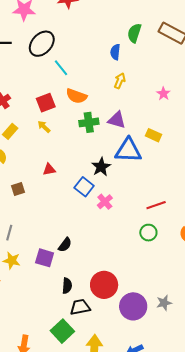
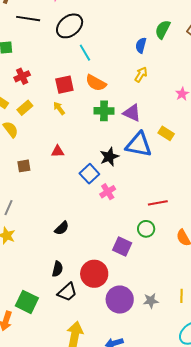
purple square: (45, 258) -> (122, 246), moved
black trapezoid: (80, 307) -> (67, 292), turned 140
green square: (62, 331) -> (27, 302), moved, turned -30

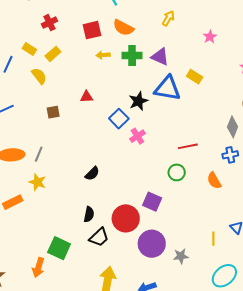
yellow arrow: (59, 108) -> (103, 55), moved, turned -56
purple square: (122, 246) -> (152, 202), moved
gray star: (151, 301) -> (181, 256), moved

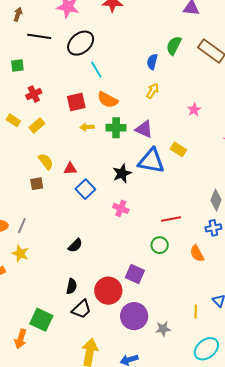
yellow semicircle: (39, 76) -> (46, 161), moved
blue square: (119, 119) -> (85, 189), moved
pink cross: (137, 136) -> (121, 208), turned -35

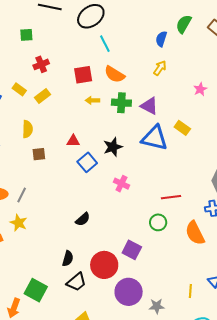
yellow semicircle: (46, 161) -> (27, 129), moved, turned 36
black star: (122, 173) -> (113, 147), moved
black semicircle: (75, 245) -> (83, 219), moved
orange semicircle: (197, 254) -> (195, 233), size x1.4

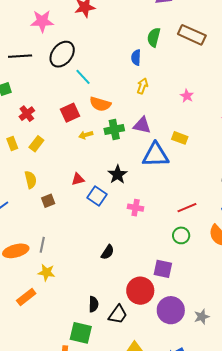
yellow rectangle: (19, 89) -> (12, 144), turned 48
black semicircle: (68, 258) -> (94, 304), moved

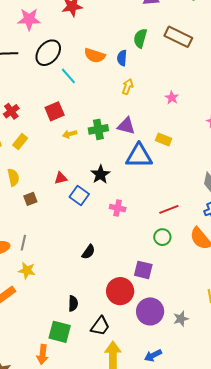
orange semicircle: (100, 104) -> (95, 55), moved
black trapezoid: (118, 314) -> (100, 326), moved

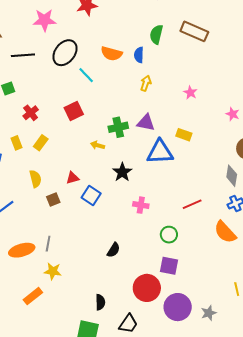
yellow arrow: (70, 134) -> (97, 145), moved, turned 32
red triangle: (61, 178) -> (73, 178), moved
blue square: (79, 195) -> (91, 195), moved
green circle: (162, 237) -> (169, 235), moved

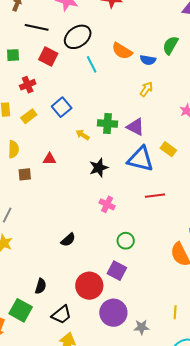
blue semicircle: (139, 55) -> (148, 60), turned -98
red square: (74, 111) -> (48, 57), moved, turned 36
blue square: (91, 195) -> (62, 107), moved
red line: (192, 204) -> (155, 196), moved

